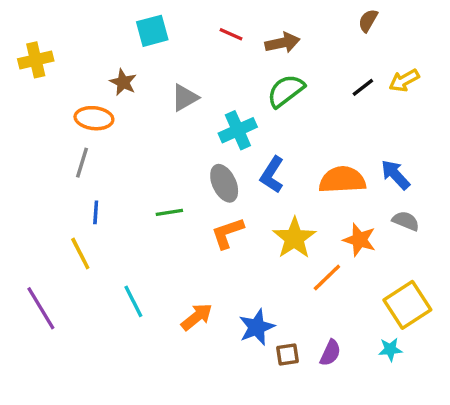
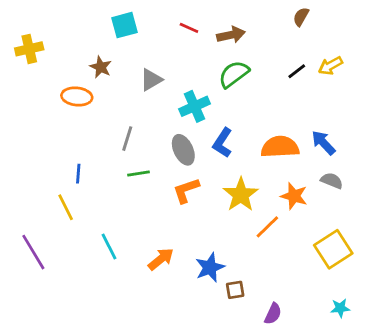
gray line: (82, 163) -> (127, 139), moved
cyan star: (390, 349) -> (340, 308), moved
purple semicircle: (330, 353) -> (273, 314), moved

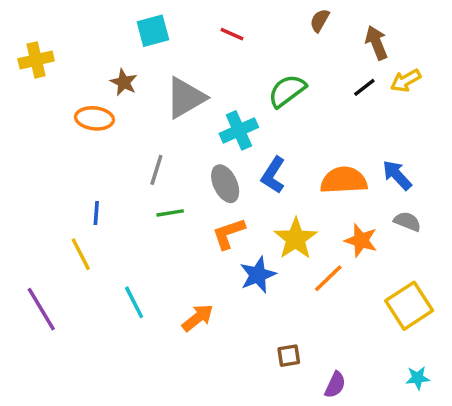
brown semicircle: (301, 17) -> (320, 20), moved
brown arrow: (231, 35) -> (376, 43), moved, turned -100
gray triangle: (151, 80) -> (186, 98), size x1.5
blue star: (210, 267) -> (258, 275), moved

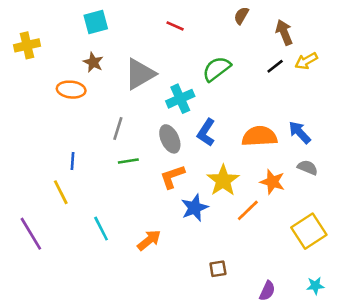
cyan square: (153, 31) -> (96, 22), moved
purple semicircle: (335, 385) -> (267, 291), moved

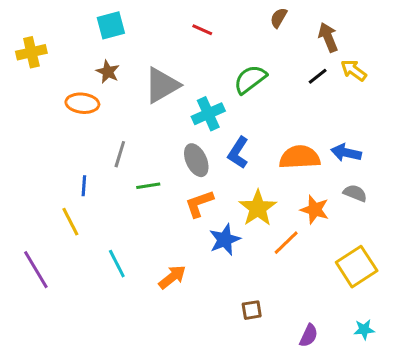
yellow arrow: (306, 61) -> (354, 70), turned 65
gray line: (118, 129) -> (120, 154), moved
blue arrow: (300, 132) -> (346, 153), turned -35

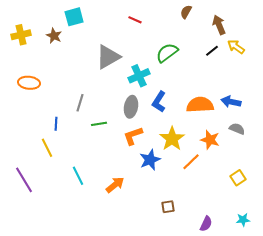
brown star: (108, 72) -> (54, 36), moved
orange ellipse: (82, 103) -> (29, 83), moved
gray ellipse: (196, 160) -> (131, 107), turned 35
yellow square: (357, 267) -> (238, 178), size x0.6

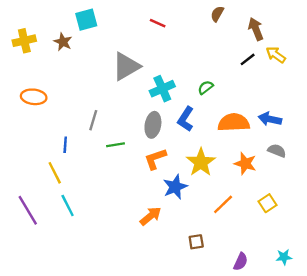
green semicircle: (167, 53) -> (206, 87), moved, size x0.6
orange line: (191, 162) -> (223, 204), moved
cyan line: (78, 176) -> (68, 206), moved
yellow square: (238, 178) -> (268, 203), moved
orange arrow: (115, 185) -> (151, 216), moved

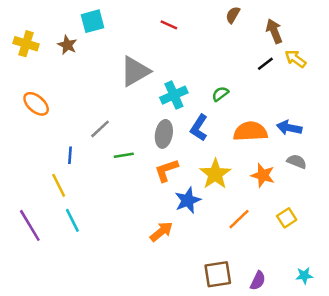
yellow cross: (24, 41) -> (26, 44), turned 30
orange ellipse: (34, 97) -> (36, 104), turned 35
gray line: (93, 120) -> (100, 129), turned 30
brown square: (196, 242) -> (218, 274), moved, size x1.6

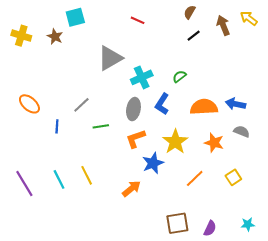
yellow arrow: (295, 59) -> (249, 18), moved
black line: (265, 64) -> (194, 36), moved
orange ellipse: (36, 104) -> (29, 104), moved
yellow line: (59, 185) -> (87, 175), moved

